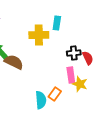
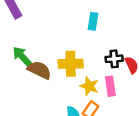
yellow cross: (39, 35) -> (71, 64), moved
yellow star: (80, 84) -> (89, 86), moved

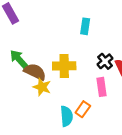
black cross: (114, 59) -> (105, 61), turned -35
yellow star: (89, 86) -> (42, 87), moved

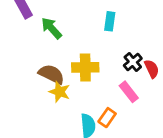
green arrow: (19, 59) -> (51, 28), moved
pink rectangle: (102, 87) -> (129, 92), turned -30

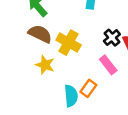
yellow cross: (85, 67) -> (69, 43), turned 30
brown semicircle: (51, 74) -> (40, 34), moved

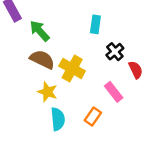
black cross: (112, 38) -> (115, 52), moved
cyan semicircle: (71, 96) -> (58, 119), moved

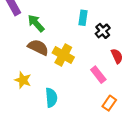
black cross: (115, 52) -> (103, 31), moved
yellow star: (47, 92) -> (23, 80), moved
orange rectangle: (93, 117) -> (109, 103), moved

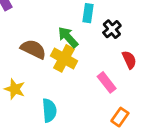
green arrow: (36, 23) -> (68, 37), moved

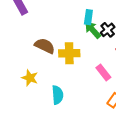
green arrow: (68, 37) -> (93, 30), moved
yellow cross: (64, 58) -> (69, 53), turned -30

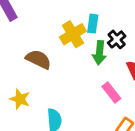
green arrow: (93, 30) -> (99, 53), moved, turned -132
yellow cross: (69, 53) -> (73, 34), moved, turned -30

